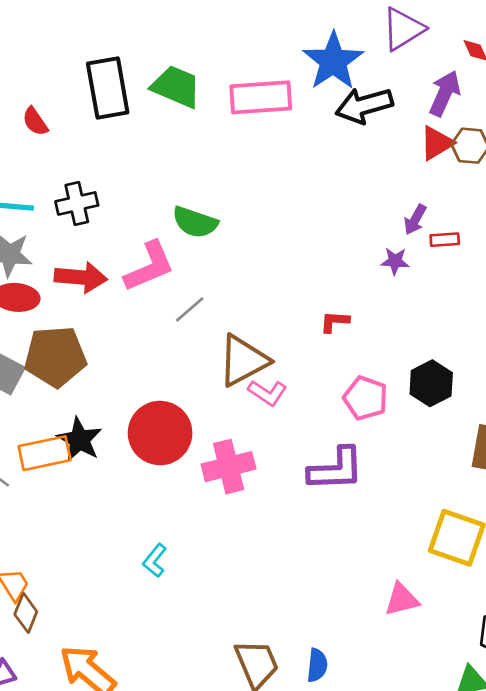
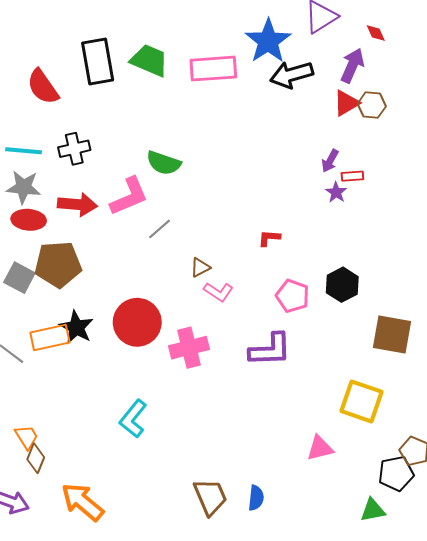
red semicircle: (35, 122) -> (43, 87), size x1.6
purple star: (395, 261) -> (336, 192), moved, turned 30
brown triangle: (243, 360) -> (200, 267), size x0.5
cyan L-shape: (155, 561) -> (133, 419), size x1.5

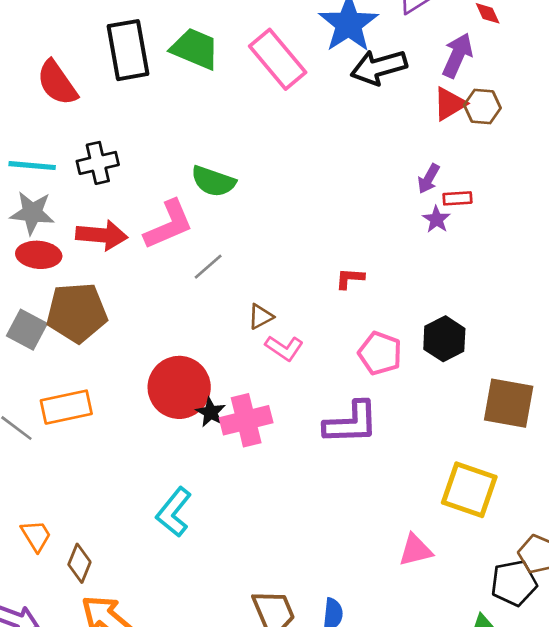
pink rectangle: (213, 69) -> (278, 59), turned 54
black star: (76, 327) -> (211, 412), moved, size x0.7
brown diamond: (36, 458) -> (79, 563), moved

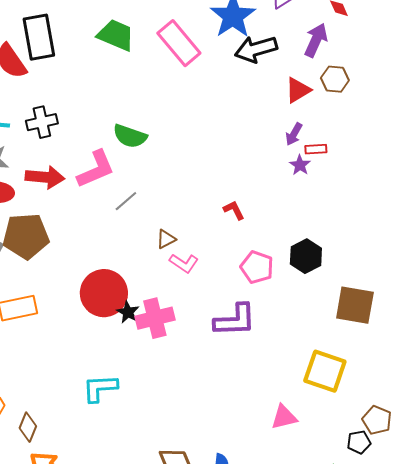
black rectangle: (128, 50) -> (39, 37), moved
red triangle: (450, 104) -> (298, 90), moved
red L-shape: (350, 278) -> (234, 210), turned 60
cyan L-shape: (174, 512) -> (100, 388), turned 48
black pentagon: (514, 583) -> (359, 442), size x0.7

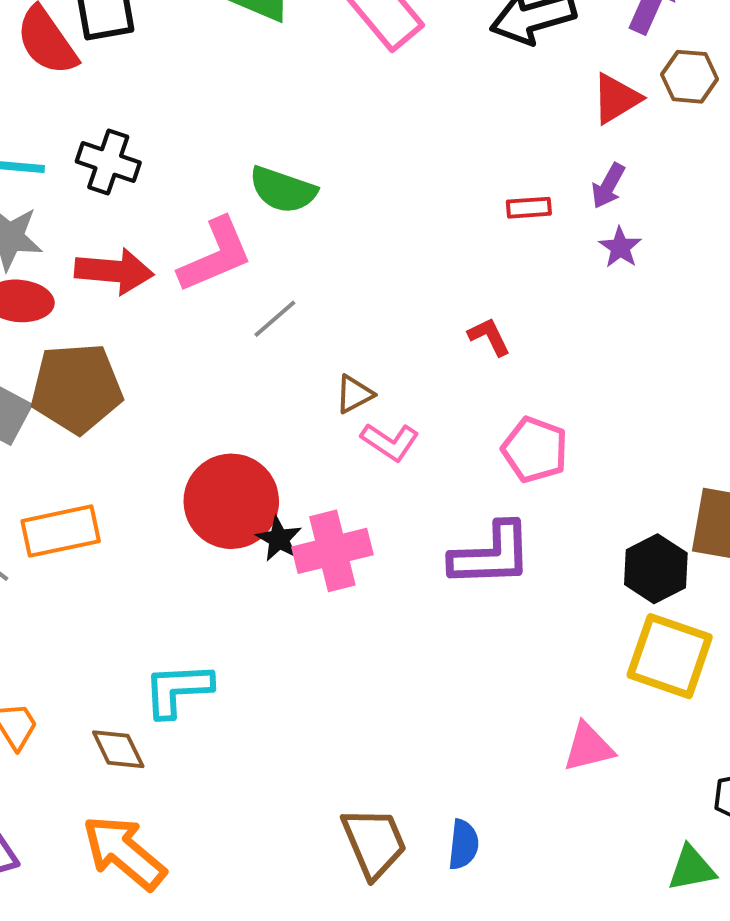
black cross: (42, 122) -> (108, 162), turned 32
red rectangle: (316, 149) -> (529, 208), moved
black hexagon: (306, 256) -> (656, 569), moved
cyan L-shape: (100, 388) -> (178, 690), moved
brown diamond: (28, 427) -> (118, 749), moved, turned -48

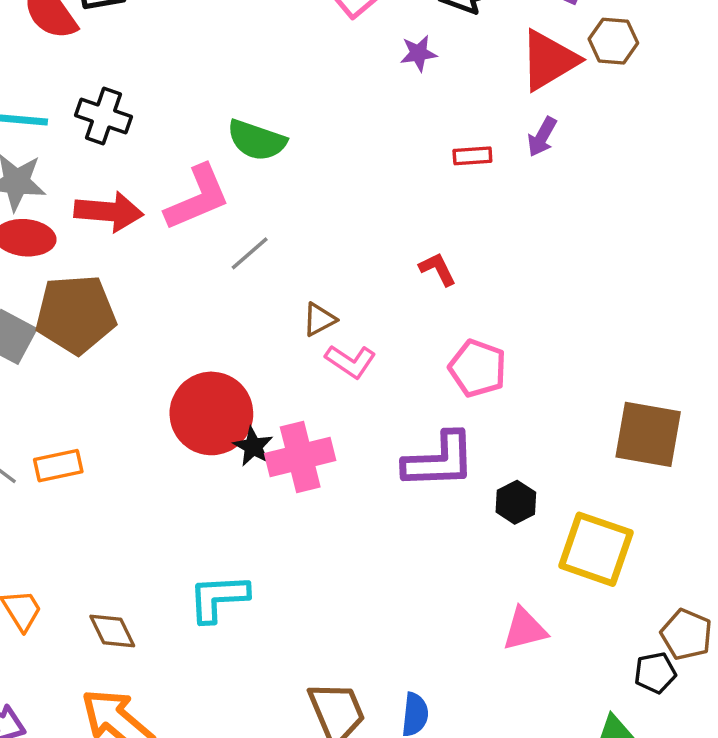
red triangle: (616, 99) -> (549, 60), size x1.4
purple star: (620, 247) -> (418, 53), moved, turned 30
orange rectangle: (61, 531) -> (58, 466), moved, size x0.7
black hexagon: (656, 569) -> (516, 502), moved, size x0.7
cyan L-shape: (178, 690) -> (218, 598), moved

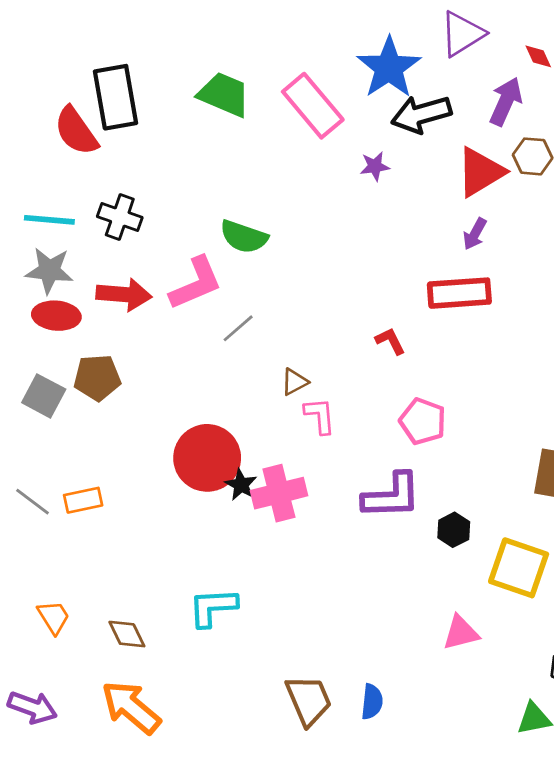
red rectangle: (472, 156) -> (459, 293), moved, size x2.0
brown pentagon: (76, 314) -> (97, 378), size x0.7
pink L-shape: (351, 361) -> (320, 416), turned -129

